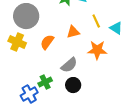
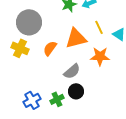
orange triangle: (73, 32) -> (76, 38), size x1.6
green cross: (45, 82) -> (57, 99), moved

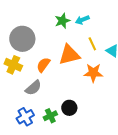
gray semicircle: (72, 71) -> (33, 88), moved

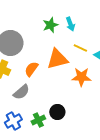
cyan arrow: (82, 20) -> (70, 24), turned -88
yellow line: (92, 44) -> (80, 48), turned -40

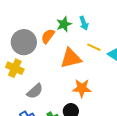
orange semicircle: (31, 69) -> (48, 36), moved
orange star: (81, 77) -> (82, 88), moved

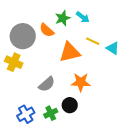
cyan arrow: (84, 23) -> (83, 17), turned -32
orange semicircle: (48, 36) -> (47, 30), turned -84
gray semicircle: (35, 91) -> (47, 84), moved

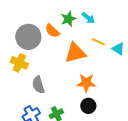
gray semicircle: (47, 84) -> (38, 85), moved, turned 114
black circle: (70, 105) -> (88, 106), moved

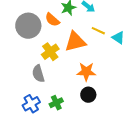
yellow cross: (19, 63) -> (50, 52), moved, turned 30

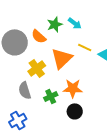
orange triangle: (75, 42) -> (62, 58), turned -30
green cross: (56, 103) -> (51, 96), moved

